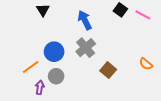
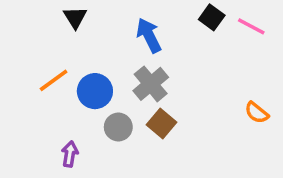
orange line: (31, 67) -> (54, 80), moved
brown square: (108, 70) -> (161, 123), moved
gray circle: (56, 76) -> (118, 127), moved

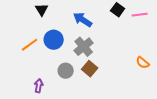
pink line: (251, 26) -> (140, 15), turned -35
blue arrow: (149, 35) -> (83, 20), turned -30
blue circle: (95, 91) -> (54, 40), moved

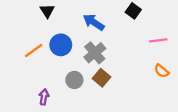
pink line: (140, 15) -> (158, 40), moved

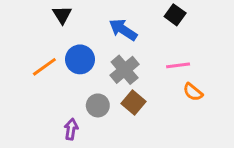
pink line: (158, 40) -> (178, 65), moved
orange semicircle: (162, 71) -> (193, 92), moved
purple arrow: (44, 97) -> (71, 129), moved

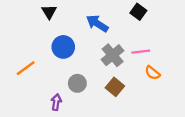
orange line: (44, 67) -> (26, 68), moved
gray cross: (125, 70) -> (113, 55), moved
brown square: (133, 102) -> (115, 87), moved

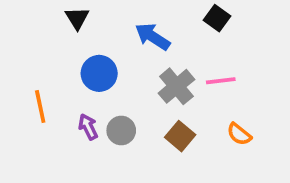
orange line: (26, 68) -> (40, 107), turned -66
orange semicircle: (152, 73) -> (239, 134), moved
purple arrow: (56, 102) -> (88, 127), moved, turned -35

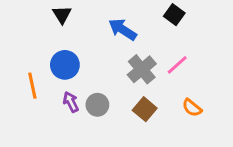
blue circle: (99, 73) -> (65, 65), moved
pink line: (221, 81) -> (177, 65), turned -35

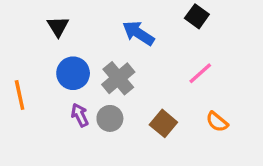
black triangle: (62, 15) -> (58, 26), moved
gray cross: (142, 69) -> (118, 78), moved
orange line: (32, 86) -> (20, 95), moved

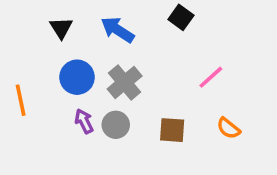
black square: (197, 16) -> (181, 17), moved
blue arrow: (138, 33) -> (118, 30), moved
brown square: (163, 123) -> (172, 130), turned -36

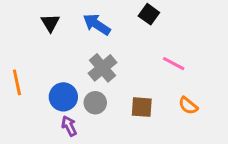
blue circle: (77, 77) -> (63, 97), moved
pink line: (211, 77) -> (174, 64), turned 70
purple arrow: (84, 121) -> (69, 126), moved

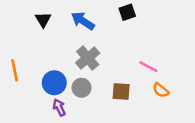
black square: (149, 14) -> (127, 12), turned 35
pink line: (174, 64) -> (148, 67), moved

